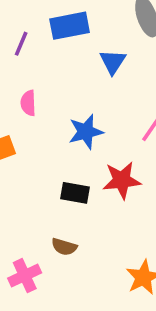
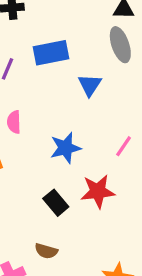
black rectangle: (75, 193) -> (56, 203), turned 40

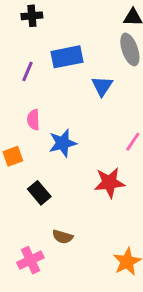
blue star: (66, 148) -> (63, 143), moved
black rectangle: (56, 203) -> (39, 193), moved

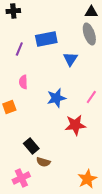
black cross: (32, 16) -> (13, 11), moved
blue star: (63, 143) -> (56, 98), moved
black rectangle: (39, 193) -> (31, 146), moved

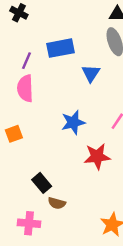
black cross: (13, 11) -> (19, 13), turned 32
pink semicircle: (23, 82) -> (25, 88), moved, size x1.5
pink cross: (21, 178) -> (29, 223), turned 30

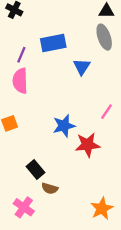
blue star: (73, 122) -> (64, 126), moved
pink cross: (29, 223) -> (24, 207), turned 30

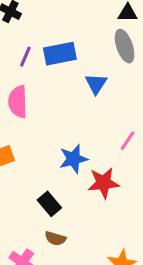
purple line: (21, 55) -> (25, 57), moved
black rectangle: (36, 170) -> (49, 204), moved

